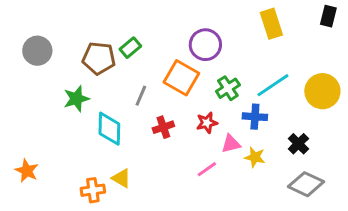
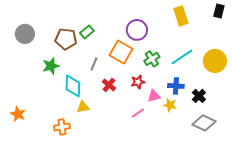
blue cross: (255, 117) -> (176, 86), moved
red cross: (163, 127) -> (109, 85), turned -32
yellow triangle: (121, 178) -> (83, 107), moved, turned -40

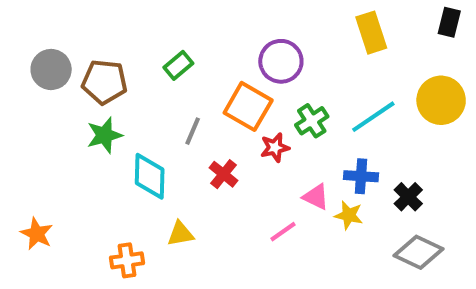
brown pentagon: (66, 39) -> (104, 82), moved
yellow circle: (215, 61) -> (441, 100), moved
red star: (138, 82) -> (275, 147), moved
pink triangle: (154, 96) -> (316, 197), turned 40
yellow triangle: (83, 107) -> (180, 234), moved

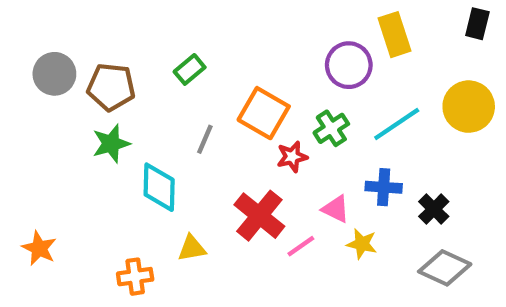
purple circle: (281, 61) -> (349, 65), moved
red cross: (223, 174) -> (259, 216), moved, size x1.6
yellow star: (349, 215) -> (362, 244), moved

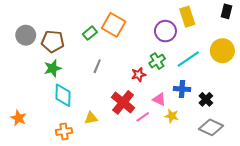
orange square: (264, 113) -> (114, 25), moved
cyan diamond: (159, 187) -> (63, 95), moved

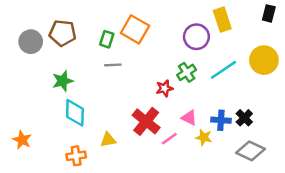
green rectangle: (90, 33) -> (107, 39), turned -32
brown pentagon: (53, 41) -> (63, 33), moved
gray line: (97, 66) -> (113, 65), moved, turned 64
blue cross: (182, 89) -> (221, 120), moved

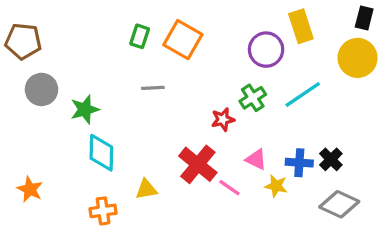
brown pentagon: (63, 33) -> (23, 41), moved
green rectangle: (107, 39) -> (140, 36), moved
gray circle: (31, 42) -> (42, 89), moved
yellow circle: (264, 60) -> (358, 58), moved
pink line: (169, 139) -> (229, 188), turned 70

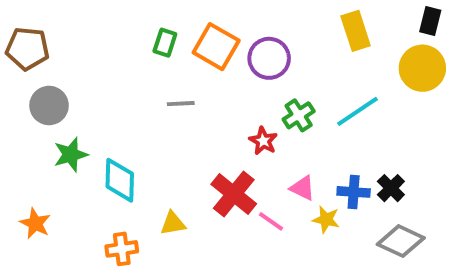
purple circle: (266, 50) -> (269, 58), moved
green star: (85, 109) -> (71, 155), moved
red star: (223, 119) -> (263, 141), turned -30

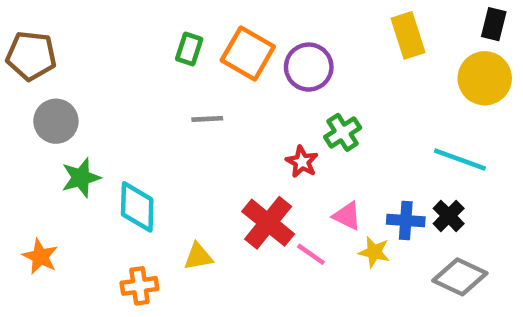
cyan line: (358, 111) -> (460, 160), moved, turned 54

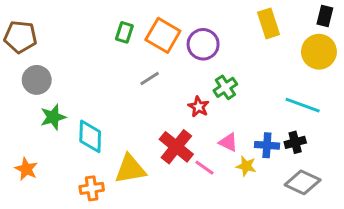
gray line: (207, 119) -> (150, 78), moved, turned -30
black cross: (449, 216) -> (295, 142), turned 30
yellow triangle: (198, 257) -> (130, 169), size x1.6

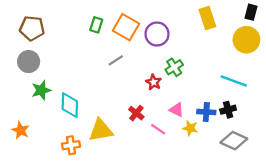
brown pentagon: (20, 37) -> (32, 28), moved
red cross: (176, 147) -> (136, 113), size x0.6

